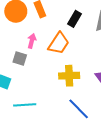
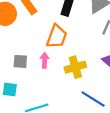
pink arrow: (32, 41) -> (45, 60), moved

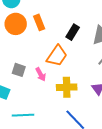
pink arrow: (45, 60) -> (41, 74), turned 136

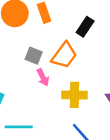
gray square: (19, 70) -> (34, 56), moved

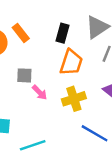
orange trapezoid: (64, 55) -> (71, 62), moved

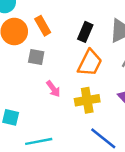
gray square: (24, 75) -> (36, 57), moved

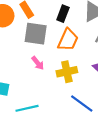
gray square: (36, 57) -> (36, 34), moved, size x1.6

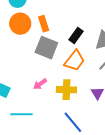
pink arrow: (38, 63) -> (40, 84), moved, turned 80

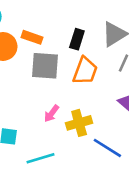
orange rectangle: (44, 24) -> (32, 37), turned -35
yellow cross: (66, 90) -> (79, 123), moved

